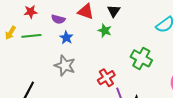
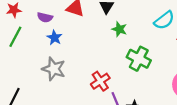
green star: (105, 31) -> (119, 29), moved
green line: (31, 36) -> (15, 37), turned -54

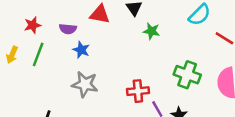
green cross: (139, 59) -> (187, 75), moved
red cross: (100, 81) -> (138, 91), turned 36

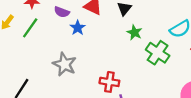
blue star: (81, 50) -> (78, 28), moved
green cross: (187, 75) -> (158, 53), moved

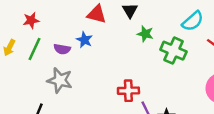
purple semicircle: (62, 12) -> (62, 49), moved
gray star: (65, 64) -> (60, 80), moved

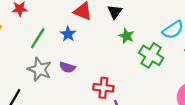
green line: (35, 49) -> (38, 38), moved
purple semicircle: (62, 49) -> (67, 67), moved

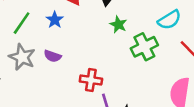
green cross: (151, 55) -> (144, 47), turned 30

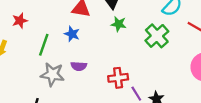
green star: (118, 24) -> (119, 24), moved

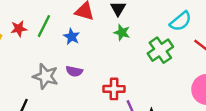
red star: (20, 21) -> (19, 29), moved
green line: (44, 45) -> (44, 26), moved

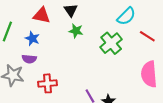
purple semicircle: (74, 71) -> (29, 59), moved
red cross: (114, 89) -> (48, 83), moved

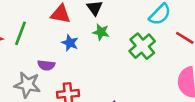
blue star: (32, 38) -> (70, 43), moved

